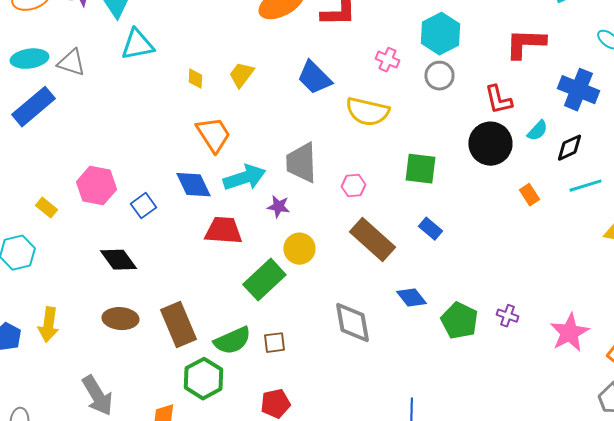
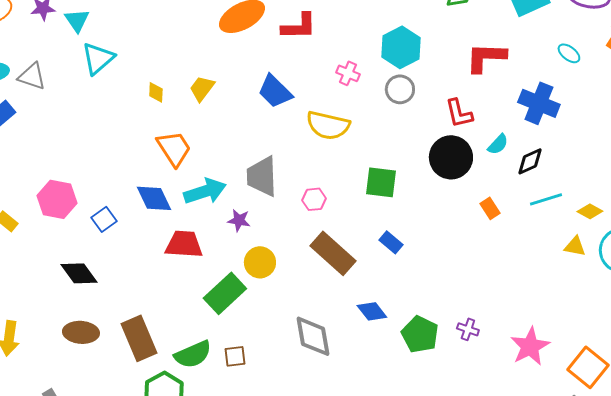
cyan triangle: (137, 45) -> (98, 58), turned -30

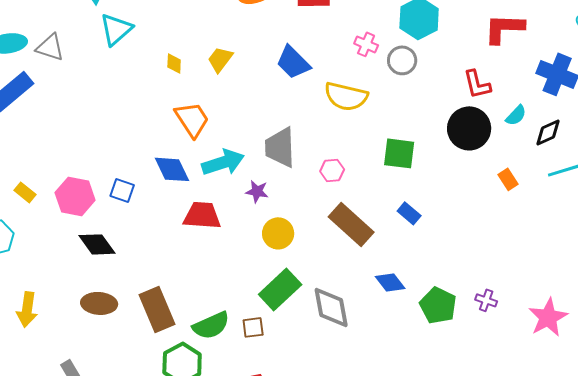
gray circle: (400, 89) -> (402, 60), moved
pink hexagon: (57, 199) -> (75, 196), moved
blue square: (104, 219) -> (122, 190), turned -35
green rectangle: (225, 293) -> (280, 289), moved

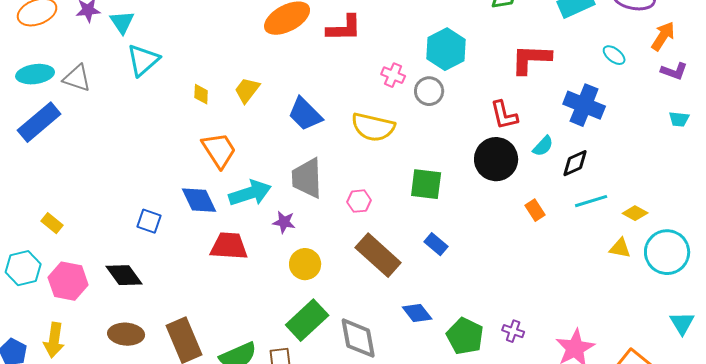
blue trapezoid: (293, 62) -> (305, 114), moved
pink hexagon: (75, 196) -> (68, 281), moved

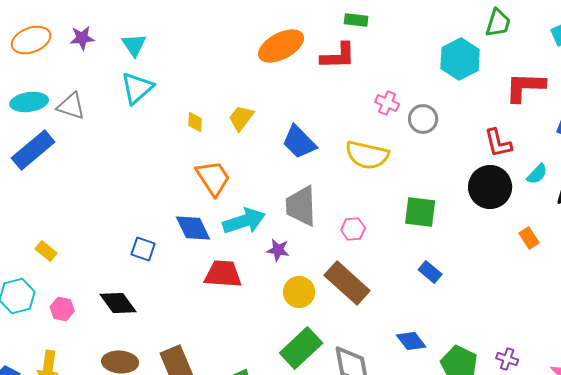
cyan triangle: (122, 22) -> (134, 45), moved
cyan hexagon: (446, 49) -> (460, 59), moved
brown rectangle: (378, 255) -> (347, 283), moved
pink hexagon: (68, 281) -> (62, 309), size x0.6

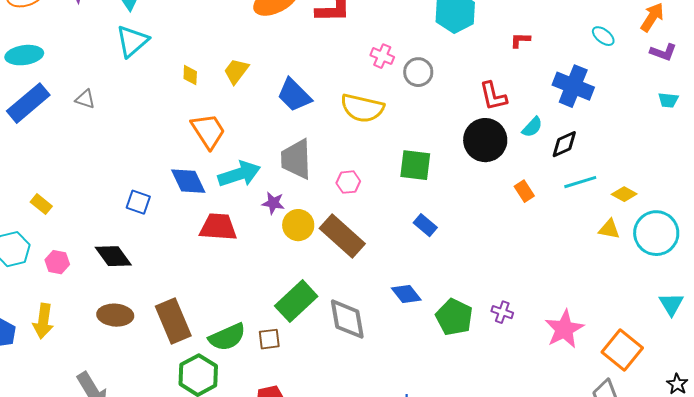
red L-shape: (525, 87) -> (520, 40), size x0.5
gray triangle: (71, 106) -> (85, 99), moved, size x0.7
yellow circle: (299, 292) -> (298, 225), moved

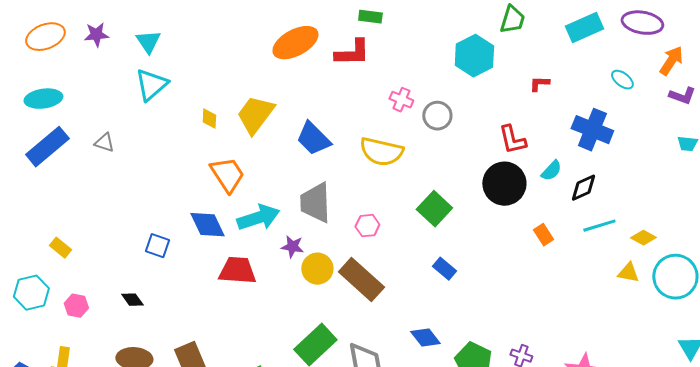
yellow trapezoid: (236, 71) -> (255, 115), size x1.5
green square: (415, 165) -> (434, 209), turned 36
black diamond: (113, 256) -> (132, 300), size x0.6

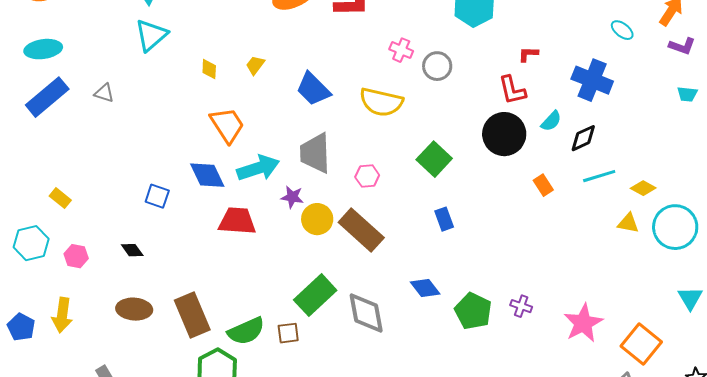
red L-shape: (539, 84) -> (528, 54), moved
yellow trapezoid: (255, 115) -> (255, 65), size x0.5
blue rectangle: (444, 269) -> (444, 219), turned 30

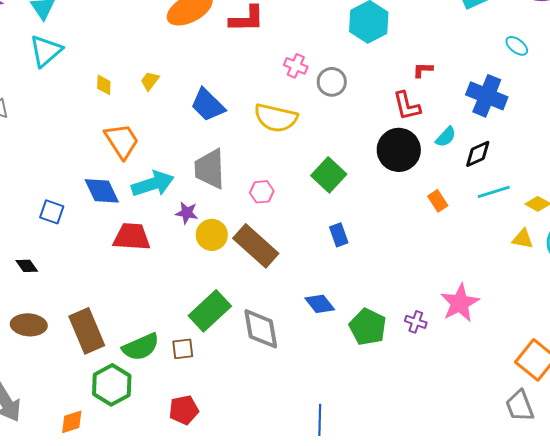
pink star: (583, 323) -> (460, 303), moved

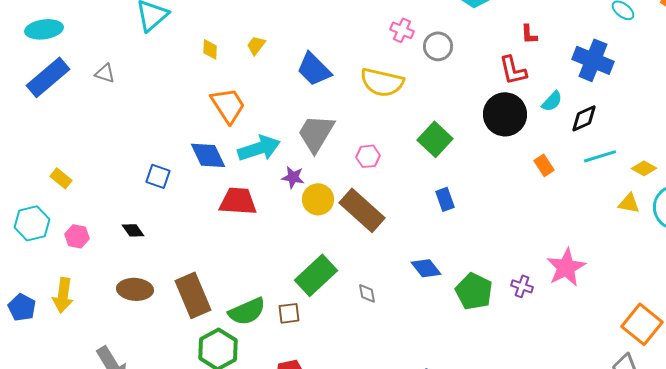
red L-shape: (423, 70) -> (529, 34), turned -95
gray trapezoid: (210, 169) -> (316, 133), turned 33
gray diamond: (261, 329) -> (367, 293), size x0.5

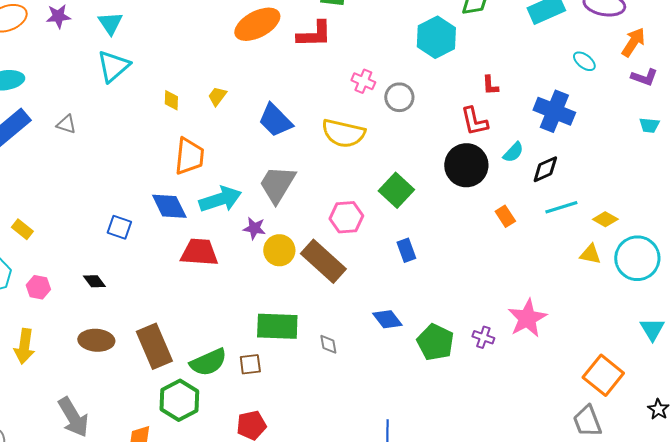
orange trapezoid: (228, 105) -> (189, 156), turned 39
pink hexagon: (368, 156) -> (346, 217), moved, size x1.4
green rectangle: (316, 275) -> (277, 326), turned 45

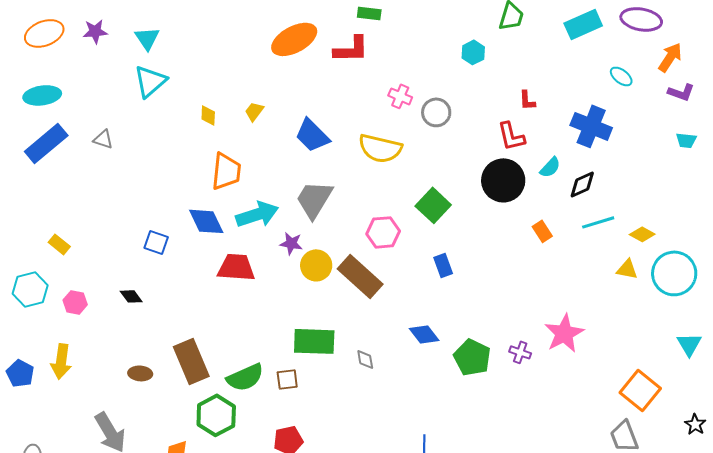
cyan hexagon: (436, 37) -> (473, 52), size x0.6
brown ellipse: (96, 340) -> (140, 373), moved, size x0.7

